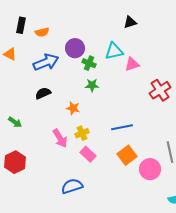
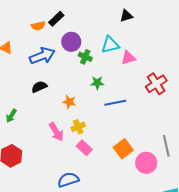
black rectangle: (21, 25) -> (56, 19), moved, turned 35
green star: (92, 85) -> (97, 83), moved
green arrow: (15, 122) -> (11, 116), turned 88
blue line: (122, 127) -> (115, 103), moved

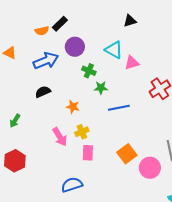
cyan triangle: (110, 45) -> (114, 50), turned 42
green cross: (85, 57) -> (89, 71), moved
pink rectangle: (84, 148) -> (88, 153), turned 49

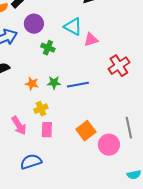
green star: (101, 88) -> (54, 83), moved
pink arrow: (60, 137) -> (19, 126), moved

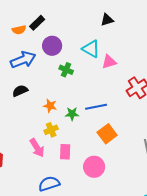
green star: (54, 83) -> (72, 114), moved
yellow cross: (41, 109) -> (51, 130), moved
orange square: (86, 131) -> (107, 134), moved
pink circle: (109, 145) -> (94, 167), moved

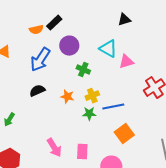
blue arrow: (23, 60) -> (40, 60), turned 145
orange star: (50, 106) -> (67, 97), moved
yellow cross: (51, 130) -> (92, 96), moved

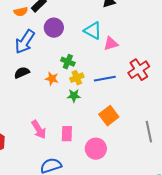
green cross: (83, 70) -> (68, 62), moved
blue line: (113, 107) -> (105, 79), moved

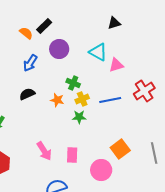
orange semicircle: (21, 12) -> (26, 33), turned -128
blue arrow: (25, 42) -> (30, 63), size x0.7
orange square: (109, 116) -> (120, 149), moved

